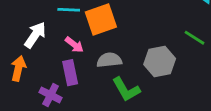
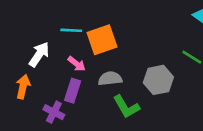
purple rectangle: (70, 73) -> (73, 91), turned 30

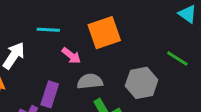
orange square: (102, 40) -> (104, 33), moved
pink arrow: (77, 64) -> (71, 56), moved

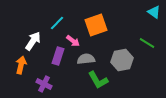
cyan line: (48, 30) -> (57, 23), turned -49
purple rectangle: (50, 94) -> (58, 56), moved

